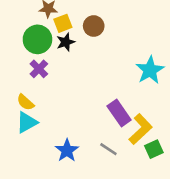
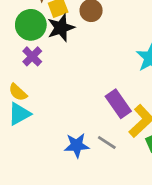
black star: (66, 42) -> (61, 28), size x1.4
blue star: (67, 150) -> (77, 145), moved, turned 30

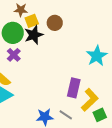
purple rectangle: (118, 104) -> (74, 88), turned 48

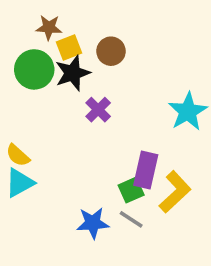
purple cross: (14, 55) -> (98, 110), moved
green square: (100, 115) -> (131, 190), moved

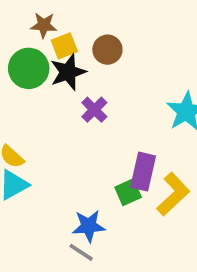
gray line: (131, 219) -> (81, 252), moved

